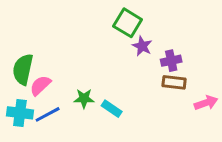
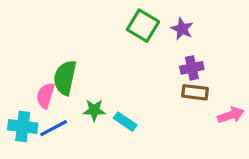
purple star: (142, 46) -> (182, 29), moved
green semicircle: (23, 69) -> (65, 78), moved
pink semicircle: (40, 85) -> (45, 96), turned -30

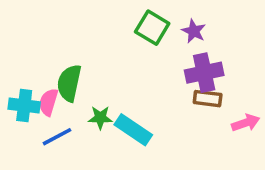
purple cross: (192, 68) -> (204, 73), size x1.5
cyan rectangle: (125, 122) -> (133, 130), size x1.5
cyan cross: (23, 126) -> (24, 106), moved

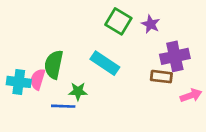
purple cross: (204, 73) -> (175, 56), moved
cyan rectangle: (133, 130) -> (105, 63), moved
blue line: (57, 137) -> (63, 106), moved, turned 30

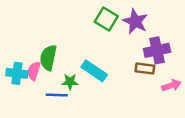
purple star: (151, 24) -> (135, 21), size x1.5
cyan rectangle: (105, 63) -> (94, 71), moved

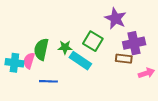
green square: (106, 19) -> (93, 41), moved
green star: (70, 82) -> (65, 47), moved

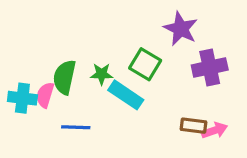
brown rectangle: (124, 59) -> (194, 126), moved
pink arrow: (146, 73) -> (215, 130), moved

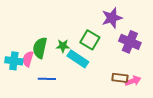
purple star: (181, 29) -> (112, 18), turned 30
purple cross: (210, 67) -> (130, 42), turned 35

